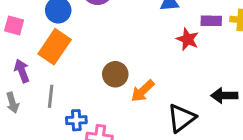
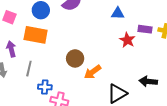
orange rectangle: (55, 47) -> (36, 35), turned 60

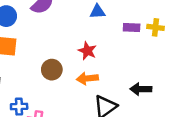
red star: (127, 40) -> (87, 51), moved
orange arrow: (93, 72) -> (87, 78), moved, turned 36

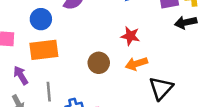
black arrow: (141, 89) -> (186, 22), moved

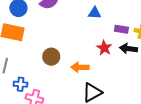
red star: (130, 36) -> (104, 48), moved

